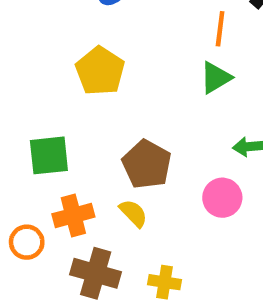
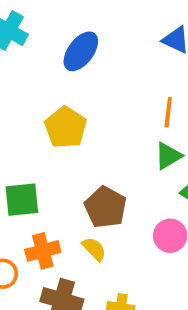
orange line: (220, 29) -> (168, 112), moved
green triangle: (216, 78) -> (168, 156), moved

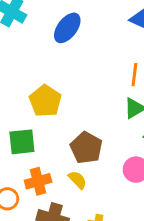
yellow pentagon: (66, 127) -> (45, 101), moved

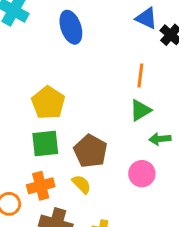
blue ellipse: (67, 28) -> (71, 27), turned -56
green square: (22, 142) -> (45, 143), moved

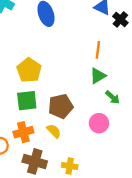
green arrow: (160, 139) -> (112, 97), turned -133
brown pentagon: (91, 151) -> (61, 106), turned 30

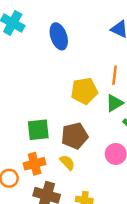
yellow pentagon: (29, 70) -> (84, 91), moved, turned 30

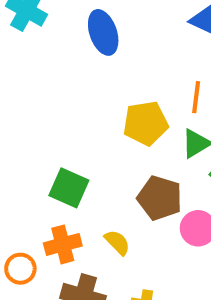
green square: (38, 130) -> (69, 188), turned 30
brown pentagon: (75, 136) -> (160, 198), moved, turned 30

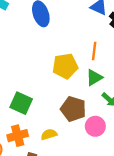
yellow semicircle: (117, 242) -> (49, 134), turned -63

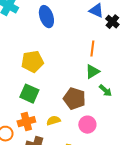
yellow pentagon: (65, 66) -> (32, 62), moved
pink circle: (95, 126) -> (87, 125), moved

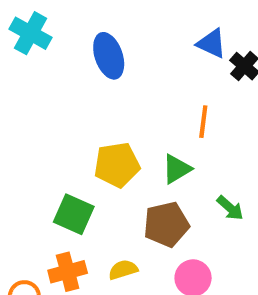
yellow pentagon: (32, 62) -> (117, 165), moved
green triangle: (92, 72) -> (177, 169), moved
brown pentagon: (74, 99) -> (166, 224), turned -30

